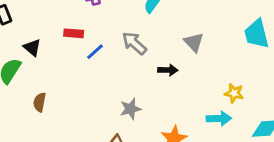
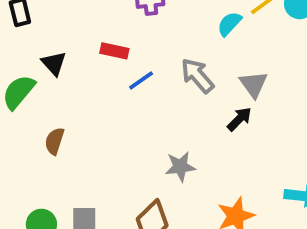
gray triangle: (194, 42) -> (254, 84), moved
black arrow: (168, 70) -> (239, 119), turned -54

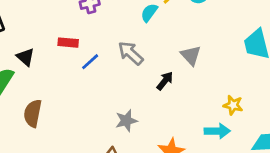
gray triangle: (254, 84) -> (191, 55), moved
brown semicircle: (55, 141) -> (33, 113), size x1.4

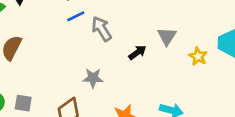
gray arrow: (131, 53) -> (102, 29), moved
yellow star: (233, 105) -> (198, 56), moved

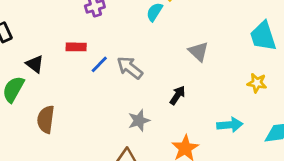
black arrow: (137, 52) -> (177, 95), moved
yellow star: (198, 56) -> (257, 83), moved

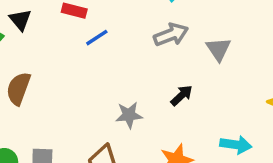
gray arrow: (130, 68) -> (171, 35), moved, turned 108

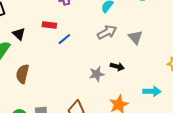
black arrow: (182, 95) -> (117, 67), turned 64
gray star: (129, 115) -> (97, 74), moved

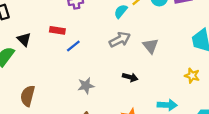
brown semicircle: (22, 74) -> (28, 96), moved
gray star: (97, 74) -> (86, 86), moved

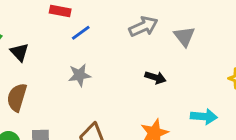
black triangle: (24, 39) -> (19, 52), moved
gray star: (86, 86) -> (80, 75), moved

